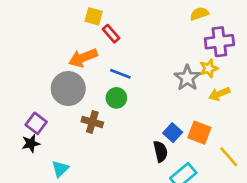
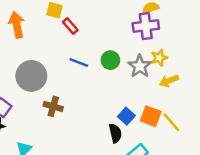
purple cross: (219, 42) -> (146, 26), moved
orange arrow: (83, 58) -> (17, 25), moved, turned 100
green circle: (116, 98) -> (110, 60), moved
yellow line: (229, 157) -> (171, 122), moved

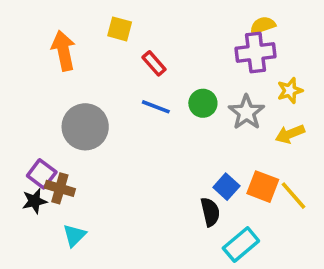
red rectangle: (70, 26) -> (154, 63), moved
yellow star: (159, 58) -> (290, 91), moved
brown cross: (53, 106) -> (60, 188), moved

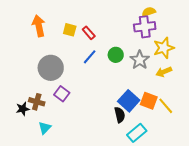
yellow square: (120, 29) -> (70, 30), moved
yellow star: (290, 91) -> (164, 48), size x1.5
blue line: (156, 107) -> (90, 57), turned -70
purple square: (42, 174) -> (62, 94), moved
blue square: (226, 187) -> (129, 101), size x1.5

